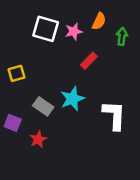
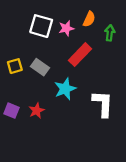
red rectangle: (89, 61) -> (80, 55), size x1.5
gray rectangle: (43, 106) -> (40, 67), moved
red star: (38, 139) -> (37, 111), moved

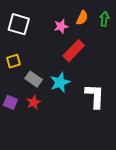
white square: (41, 26) -> (19, 24), moved
green arrow: (110, 33) -> (104, 19), moved
gray rectangle: (40, 67) -> (34, 79), moved

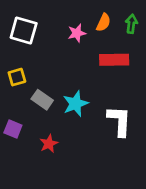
red rectangle: (74, 51) -> (114, 60), moved, turned 45
red star: (34, 102) -> (49, 144), moved

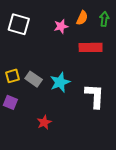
yellow square: (17, 77) -> (13, 76), moved
red star: (49, 144) -> (44, 122), moved

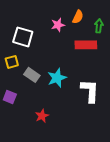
green arrow: (104, 19) -> (99, 26), moved
white square: (19, 24) -> (23, 37), moved
yellow square: (13, 76) -> (12, 62), moved

